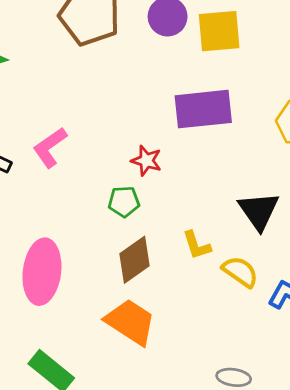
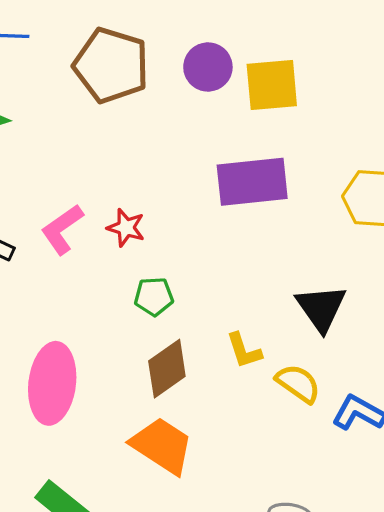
red star: (146, 161) -> (126, 228), moved

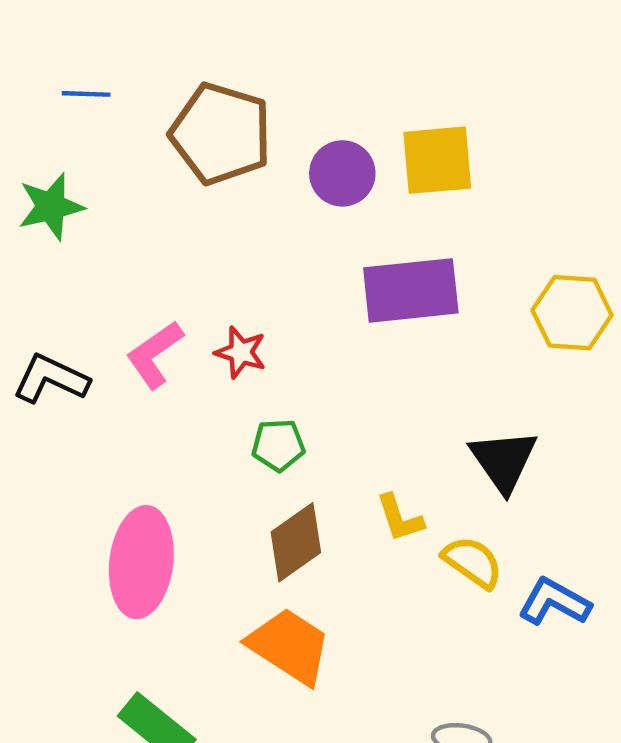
purple circle: (208, 67) -> (342, 173), moved

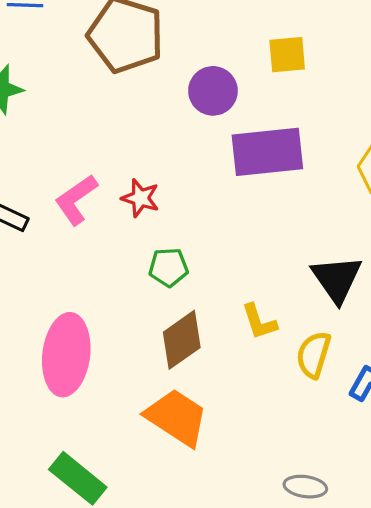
yellow square: (437, 160) -> (287, 55), size x0.7
purple circle: (342, 173) -> (213, 91), moved
yellow semicircle: (473, 562) -> (314, 355), turned -108

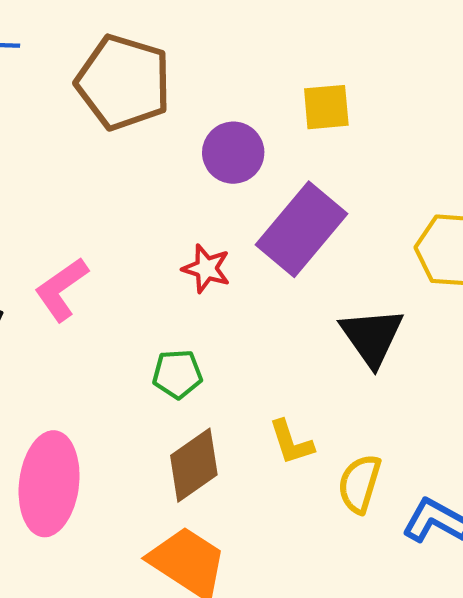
purple rectangle: (267, 152) -> (302, 229), turned -44
red star: (140, 198) -> (206, 269), moved
black triangle: (337, 279) -> (372, 337), moved

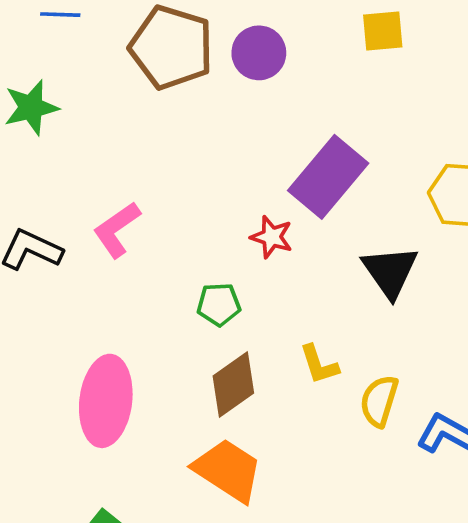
yellow square: (326, 107) -> (383, 31), moved
purple circle: (233, 153) -> (259, 53), moved
red star: (206, 269) -> (272, 237), moved

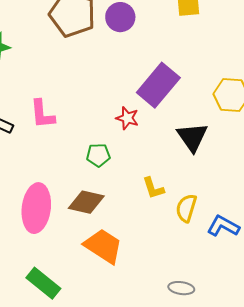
pink L-shape: (117, 230) -> (42, 114), turned -60
brown diamond: (233, 385) -> (86, 202), moved, turned 48

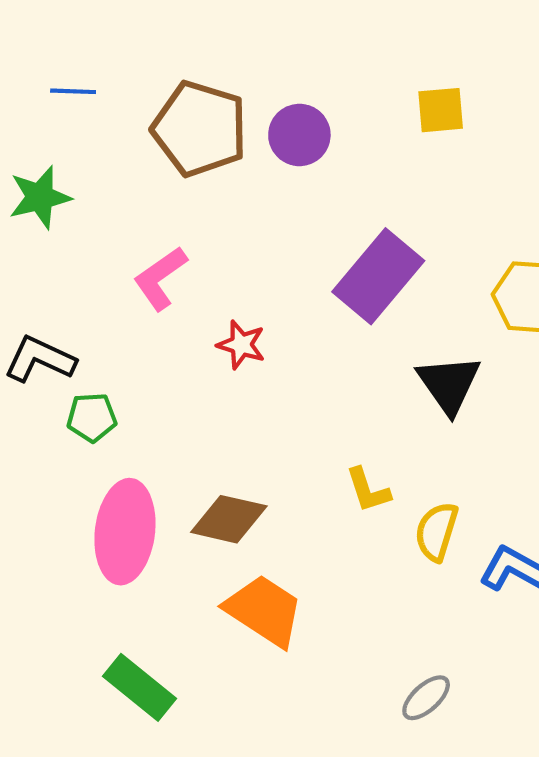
pink L-shape: (42, 114) -> (160, 278), moved, turned 60
red star: (127, 118) -> (241, 345), moved
green pentagon: (98, 155) -> (92, 417), moved
gray ellipse: (181, 288) -> (426, 698), turned -50

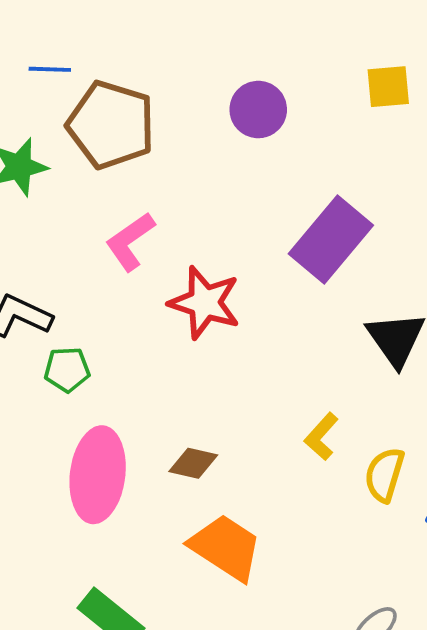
brown pentagon: (200, 129) -> (111, 125), moved
red star: (241, 345) -> (205, 303), size x1.6
yellow L-shape: (368, 490) -> (321, 436), turned 60
brown diamond: (229, 519) -> (193, 463), size x0.7

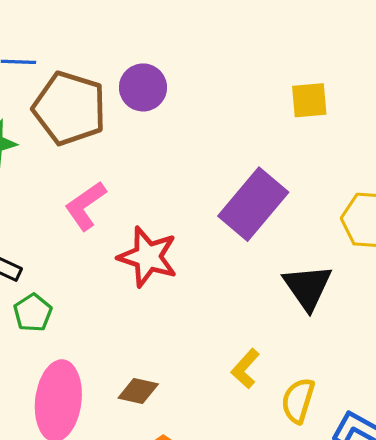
yellow square: (388, 87) -> (309, 100), moved
purple circle: (258, 110) -> (143, 87), moved
green pentagon: (67, 370) -> (33, 313), turned -30

